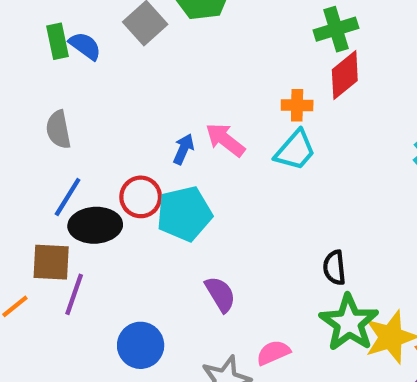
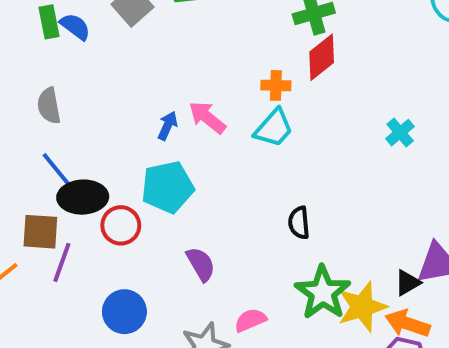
blue line: (68, 197) -> (57, 170), turned -72
red circle: (141, 197) -> (121, 225), moved
black semicircle: (334, 268) -> (299, 223), moved

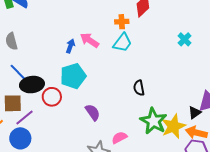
purple line: (62, 262) -> (25, 117), turned 36
blue circle: (124, 312) -> (20, 138), moved

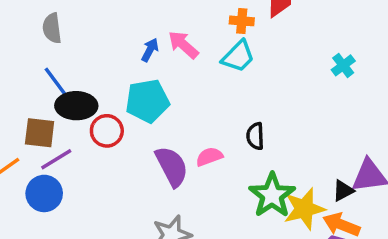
purple semicircle: (93, 112) -> (172, 166), size x1.4
pink semicircle: (119, 138) -> (209, 157), moved

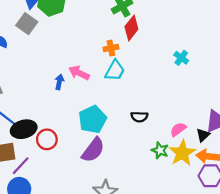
cyan pentagon: (147, 101) -> (93, 119), moved
black semicircle: (255, 136) -> (139, 117), turned -70
pink semicircle: (209, 157) -> (178, 129), moved
purple semicircle: (172, 166) -> (93, 150), turned 80
green star: (272, 195) -> (160, 150), size x0.6

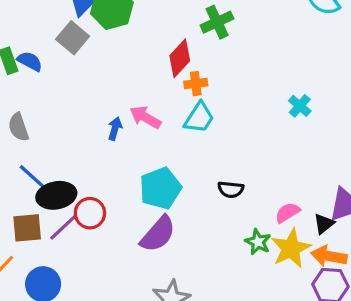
red diamond: (131, 28) -> (180, 58), moved
purple line: (21, 166) -> (63, 228), moved

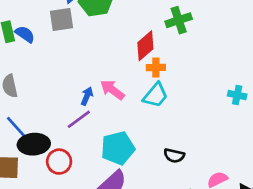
gray square: (73, 38) -> (61, 19), turned 35
cyan cross: (300, 106) -> (237, 95), turned -36
purple line: (63, 228) -> (79, 119), moved

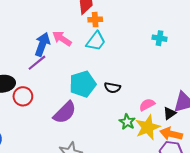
blue arrow: (87, 96) -> (42, 44), size x1.6
cyan pentagon: (118, 148) -> (83, 84), moved

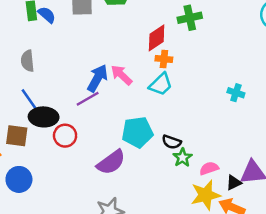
green star: (127, 122) -> (182, 158), moved

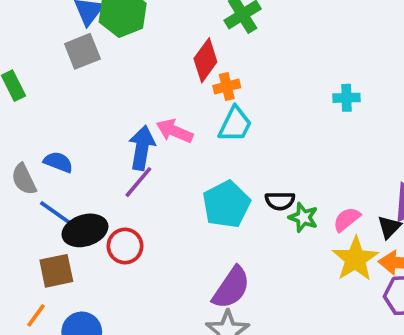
blue semicircle: (47, 15) -> (58, 162), moved
gray semicircle: (27, 61) -> (24, 179), moved
purple semicircle: (111, 162) -> (231, 288), moved

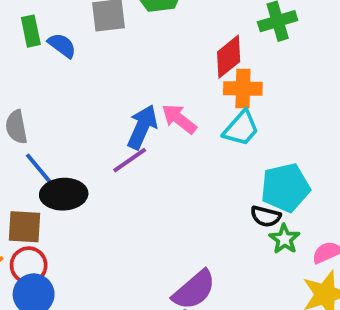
orange cross: (227, 87) -> (243, 88), size x1.4
blue semicircle: (58, 162) -> (62, 45), moved
cyan pentagon: (226, 204) -> (285, 188), moved
red circle: (125, 246) -> (29, 265), moved

